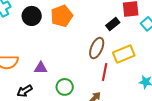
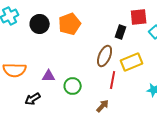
black rectangle: (113, 24) -> (121, 32), turned -32
green circle: (65, 87) -> (73, 86), moved

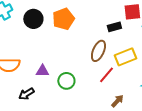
black rectangle: (121, 32) -> (114, 27), turned 56
red line: (113, 80) -> (106, 75), turned 30
brown arrow: (103, 106) -> (117, 101), moved

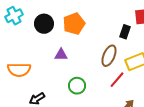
black rectangle: (114, 27) -> (125, 32), turned -56
purple triangle: (42, 71) -> (61, 55), moved

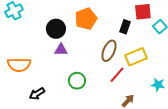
black circle: (44, 24) -> (56, 29), moved
orange pentagon: (74, 24) -> (86, 19), moved

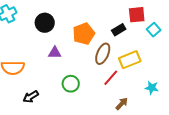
orange pentagon: (86, 19) -> (84, 34), moved
black rectangle: (125, 27) -> (119, 30), turned 40
black circle: (56, 29) -> (45, 23), moved

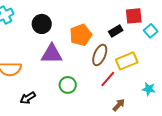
purple triangle: (55, 53) -> (52, 54), size x1.6

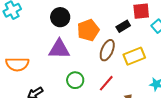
black circle: (42, 24) -> (60, 17), moved
red line: (108, 79) -> (106, 83), moved

